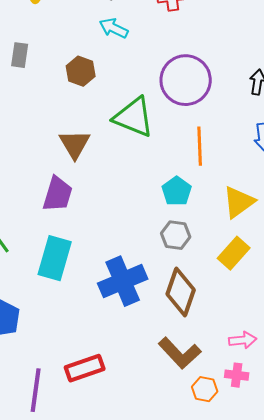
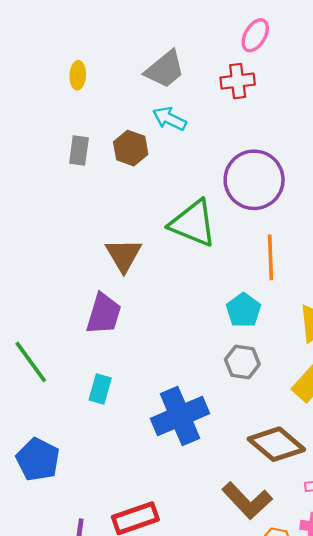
gray rectangle: (20, 55) -> (79, 150), moved
brown hexagon: (81, 71) -> (131, 148), moved
cyan rectangle: (55, 258) -> (100, 389), size x0.6
brown diamond: (181, 292) -> (276, 444), moved, turned -69

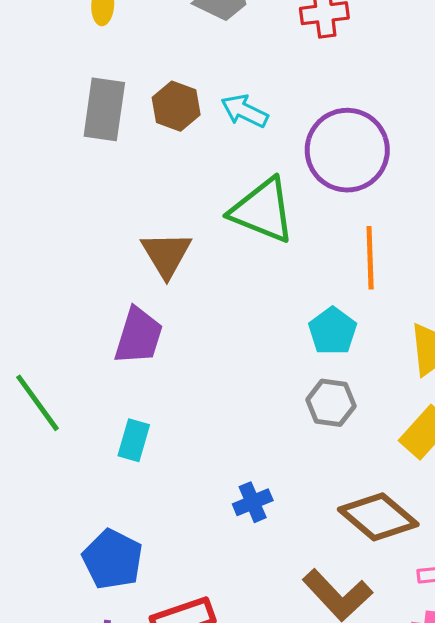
cyan arrow: (169, 119) -> (245, 111), moved
gray rectangle: (79, 150) -> (104, 109), size x1.5
blue cross: (180, 416) -> (253, 502), moved, size x0.5
blue pentagon: (38, 459) -> (112, 559), moved

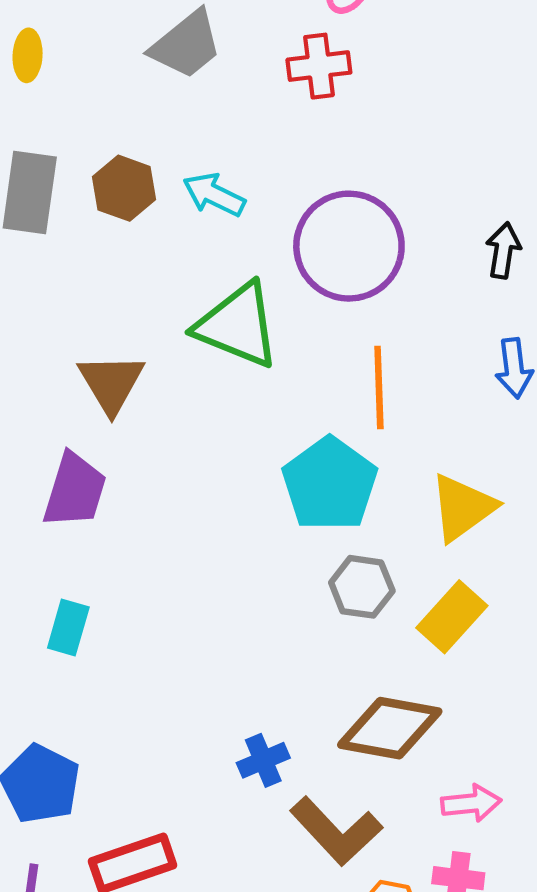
cyan pentagon: (333, 331) -> (330, 484), size x1.5
gray hexagon: (331, 403) -> (362, 587), moved
blue cross: (253, 502) -> (263, 760), moved
brown diamond: (378, 517) -> (390, 728), turned -30

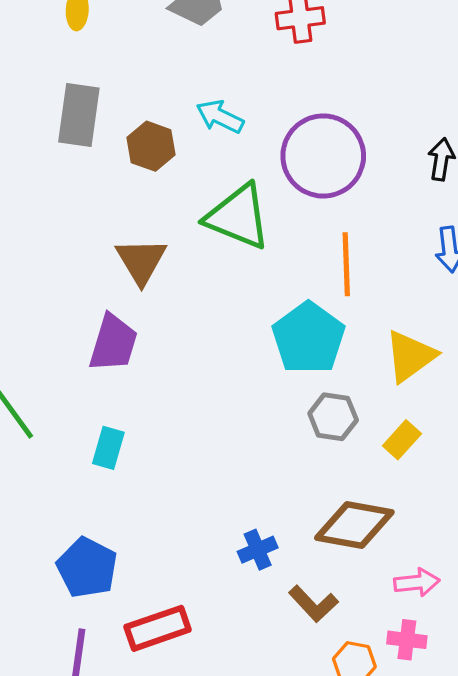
brown hexagon: (124, 188) -> (151, 146), moved
yellow rectangle: (452, 617) -> (402, 440), size x0.7
brown L-shape: (336, 831) -> (313, 604), size x0.7

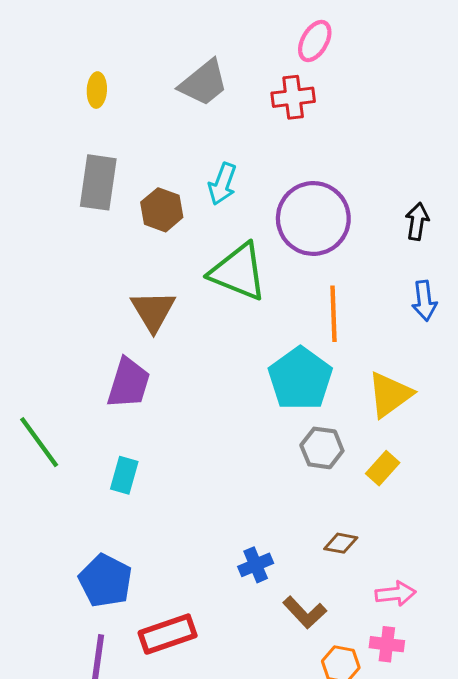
cyan arrow: (220, 117) -> (222, 184), turned -96
brown diamond: (354, 525) -> (341, 543), size x0.5

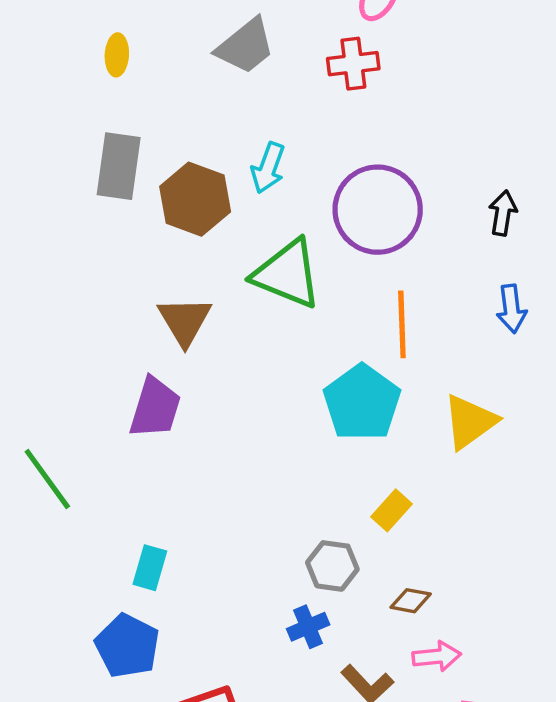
brown hexagon: (162, 210) -> (195, 199), size x1.4
gray hexagon: (322, 448) -> (332, 566), moved
yellow rectangle: (383, 468) -> (392, 510), moved
cyan rectangle: (124, 475) -> (150, 568), moved
pink arrow: (396, 594) -> (437, 656), moved

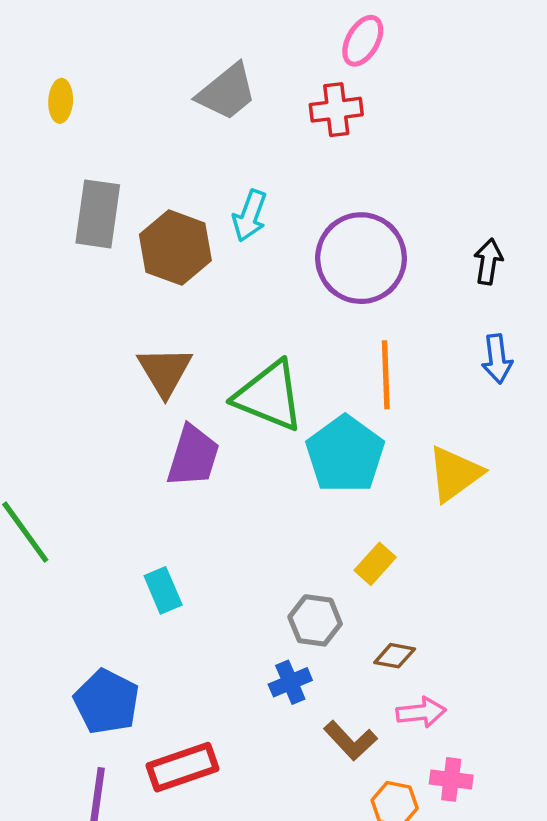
yellow ellipse: (117, 55) -> (61, 101), moved
green triangle: (287, 274) -> (269, 396), moved
purple trapezoid: (155, 408) -> (193, 456), moved
cyan rectangle: (150, 568) -> (163, 590), moved, turned -39

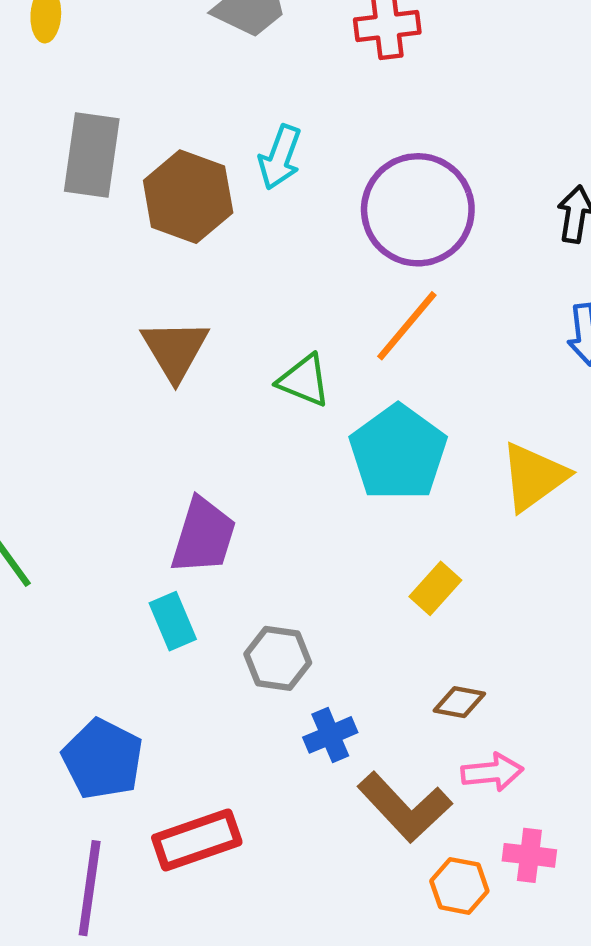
orange line: (386, 375) -> (407, 326), moved, turned 42
green triangle: (269, 396) -> (304, 380), size x0.6
purple trapezoid: (193, 456) -> (203, 536), moved
gray hexagon: (315, 620) -> (278, 658), moved
brown L-shape: (350, 741) -> (405, 807), size x1.4

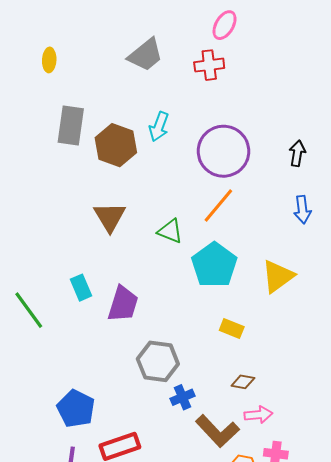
yellow rectangle: (435, 588) -> (232, 329), turned 70
cyan rectangle: (173, 621) -> (81, 288), moved
gray hexagon: (278, 658) -> (158, 361), size x1.4

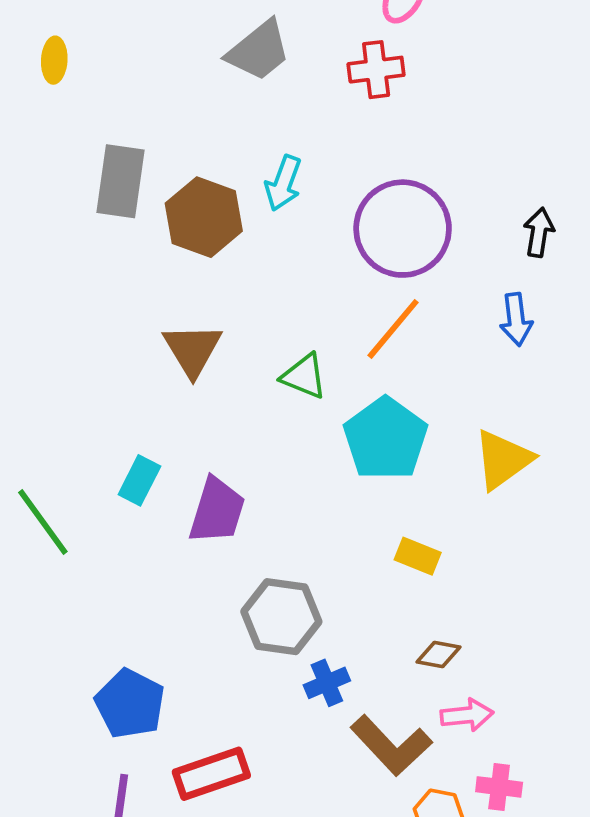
yellow ellipse: (49, 60) -> (54, 60), moved
blue arrow: (302, 210) -> (516, 319), moved
cyan rectangle: (81, 288) -> (139, 480), turned 50

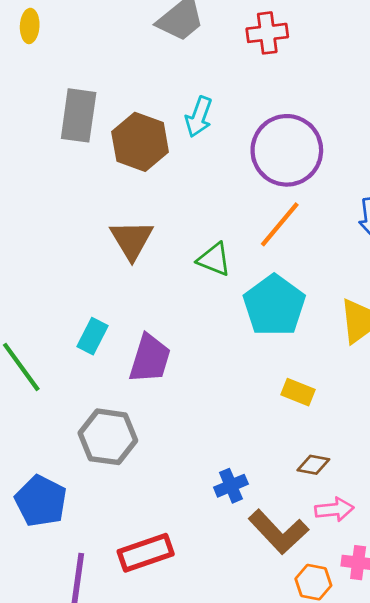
gray hexagon: (281, 617) -> (108, 437), moved
blue pentagon: (130, 704) -> (41, 501), moved

